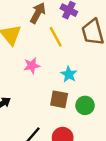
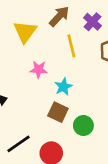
cyan star: (69, 74) -> (63, 87), moved

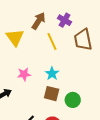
pink star: (39, 69) -> (24, 74), moved

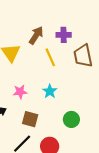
purple cross: (64, 20) -> (64, 35), turned -32
brown square: (52, 94) -> (30, 119), moved

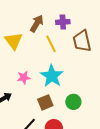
cyan star: (50, 91) -> (52, 76), size x1.6
brown square: (30, 119) -> (45, 102), moved, turned -35

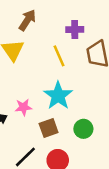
brown arrow: (37, 24) -> (27, 20), moved
pink star: (24, 78) -> (23, 107), moved

